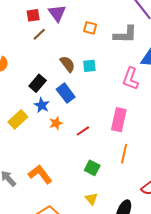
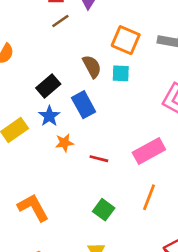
orange square: (90, 28) -> (126, 40), moved, size x1.5
pink rectangle: (119, 120) -> (149, 151), turned 40
red line: (83, 131) -> (99, 159), turned 40

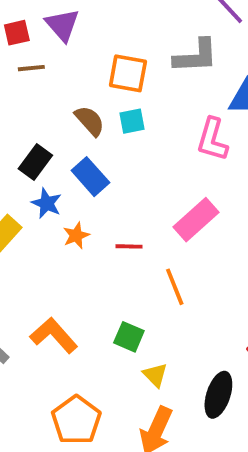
brown line: (60, 21) -> (31, 68), turned 42
orange line: (149, 197) -> (175, 287), moved, turned -30
green square: (104, 210) -> (129, 337), moved

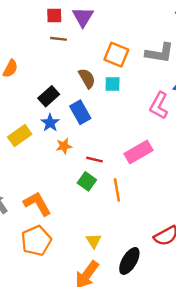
green square: (129, 337) -> (87, 181), moved
orange pentagon: (76, 420) -> (36, 241), moved

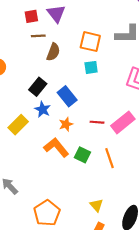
brown semicircle: (87, 78) -> (53, 52), moved, turned 60
orange star: (64, 146) -> (66, 124), moved
red line: (94, 160) -> (97, 122), moved
orange L-shape: (37, 204) -> (56, 147), moved

